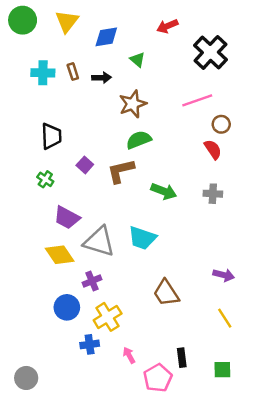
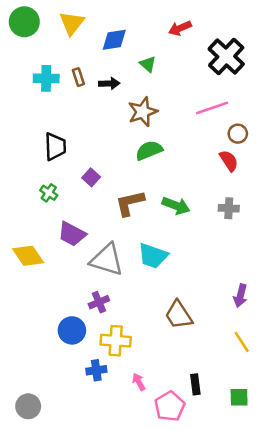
brown L-shape: (121, 171) -> (130, 203), moved
yellow diamond: (60, 255) -> (28, 256), moved
purple arrow: (224, 275) -> (240, 296), turned 90
yellow cross: (108, 317) -> (116, 341), turned 36

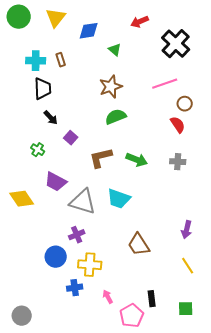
black arrow: (109, 83) -> (51, 118), moved, turned 49
black trapezoid: (55, 147) -> (43, 89), moved

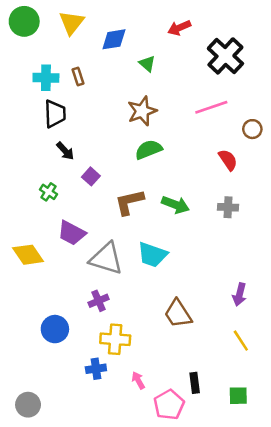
brown circle: (185, 104) -> (252, 129), moved
blue circle: (56, 257) -> (55, 329), moved

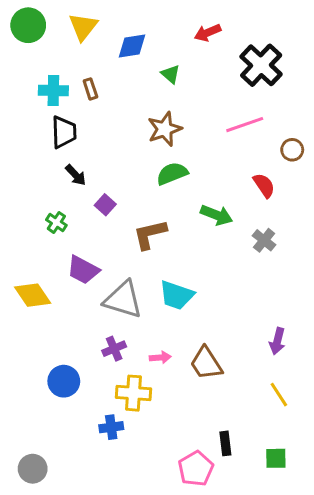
green arrow: (175, 205) -> (217, 215), moved
gray cross: (228, 207) -> (264, 240), turned 36
pink arrow: (138, 380) -> (160, 357), moved, turned 114

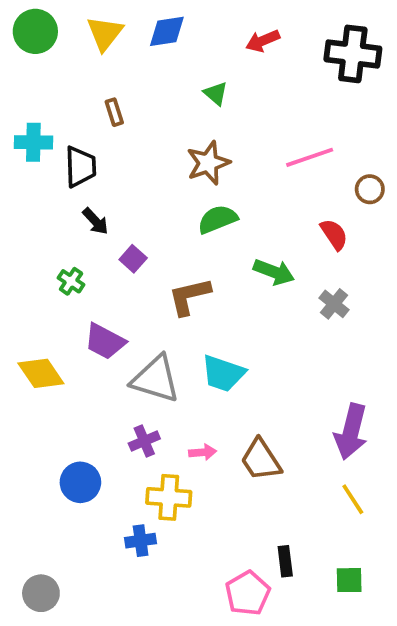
blue diamond: (132, 46) -> (167, 31), moved
black cross: (261, 65) -> (353, 54), moved, turned -36
cyan cross: (53, 90) -> (33, 142), moved
purple arrow: (277, 341) -> (351, 432), size x1.6

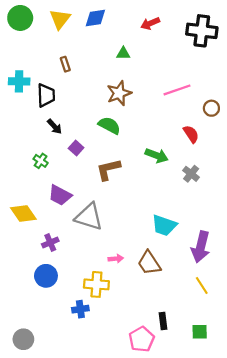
green triangle: (216, 93) -> (123, 53), turned -40
green semicircle: (218, 219) -> (109, 125), moved, turned 50
cyan trapezoid: (223, 373) -> (164, 225), moved
purple cross: (144, 441) -> (50, 243), moved

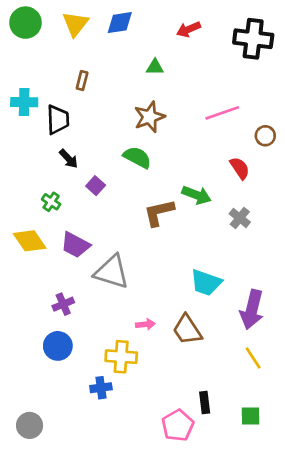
brown rectangle: (65, 64) -> (82, 81), turned 32
brown L-shape: (108, 169) -> (159, 213), moved
yellow diamond: (23, 214) -> (30, 241), moved

